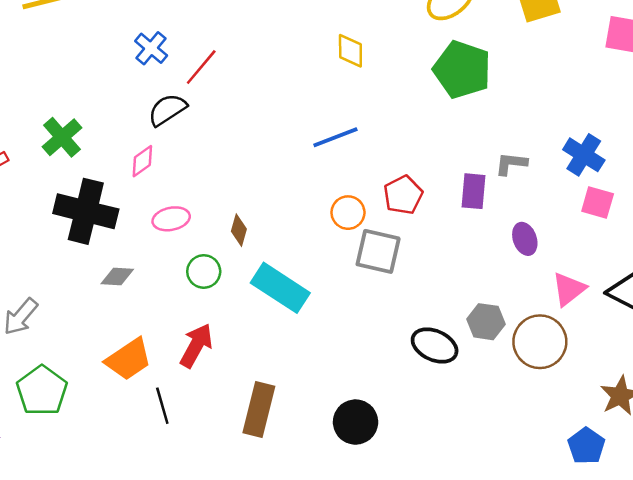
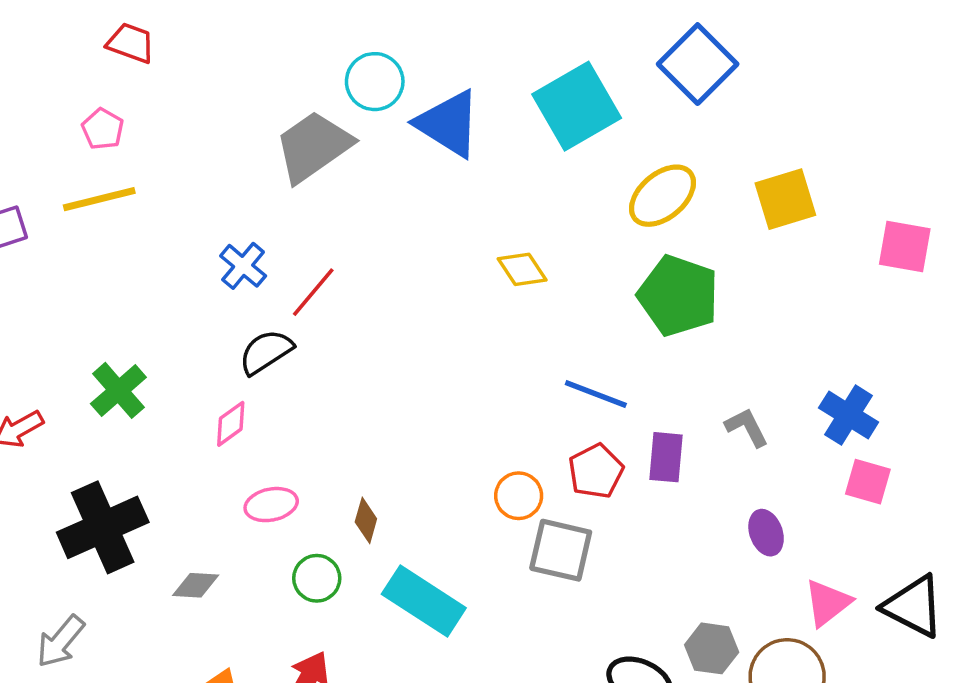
yellow diamond: (350, 51) -> (522, 269), turned -33
blue line: (335, 137) -> (596, 394), moved, turned 42
gray L-shape: (511, 164) -> (747, 427), turned 56
purple rectangle: (473, 191) -> (666, 457), moved
black cross: (86, 211) -> (103, 527), moved, turned -38

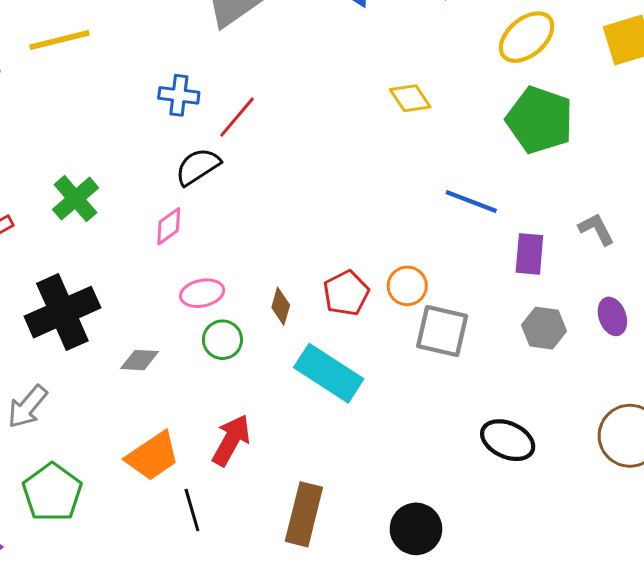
blue cross: (243, 266) -> (179, 95), turned -33
red pentagon: (596, 471) -> (346, 293), moved
green circle: (317, 578) -> (222, 340), moved
gray hexagon: (712, 648) -> (544, 328), moved

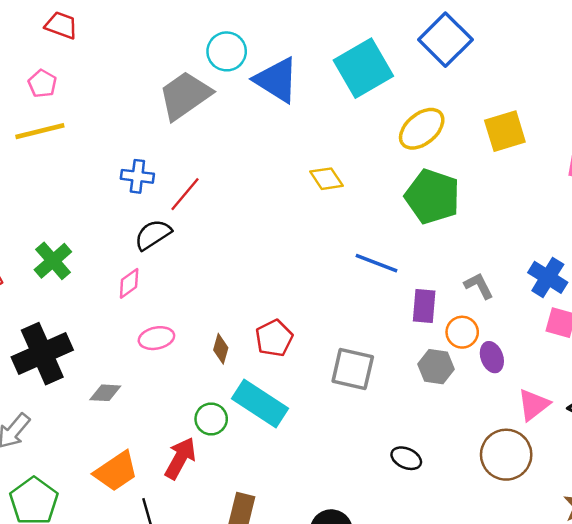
orange circle: (407, 286) -> (462, 332), moved
green circle: (222, 340) -> (211, 419), moved
black ellipse: (508, 440) -> (406, 458), size x0.7

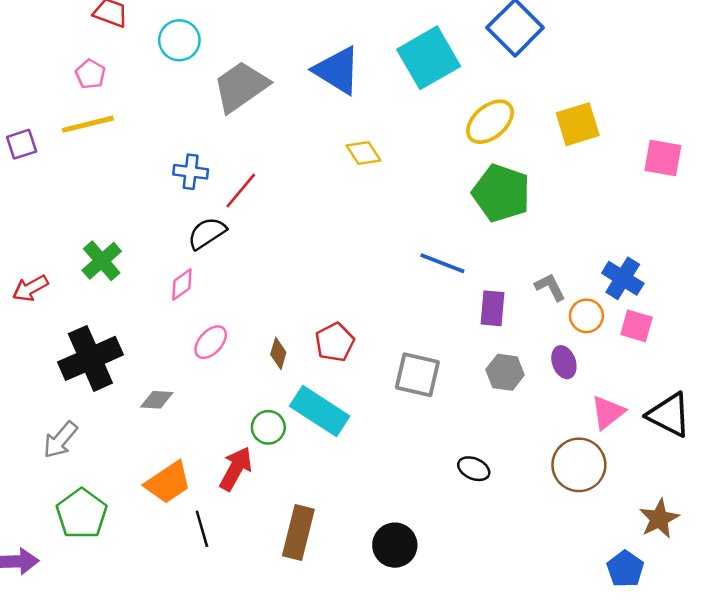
cyan circle: (227, 51) -> (179, 40), moved
yellow diamond: (327, 179) -> (363, 153), moved
orange circle: (462, 332) -> (586, 316), moved
pink ellipse: (156, 338) -> (211, 342), turned -36

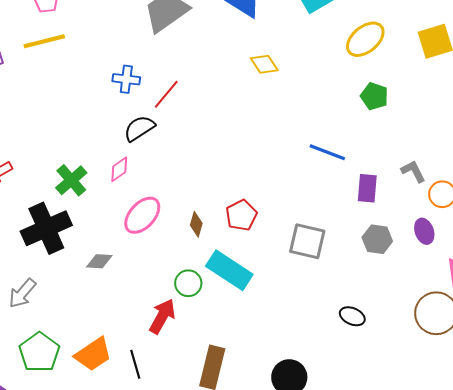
green pentagon: (501, 193) -> (374, 96), size x0.6
green cross: (102, 261) -> (71, 180), moved
pink ellipse: (211, 342) -> (142, 215), size x1.4
orange trapezoid: (168, 482) -> (93, 354), moved

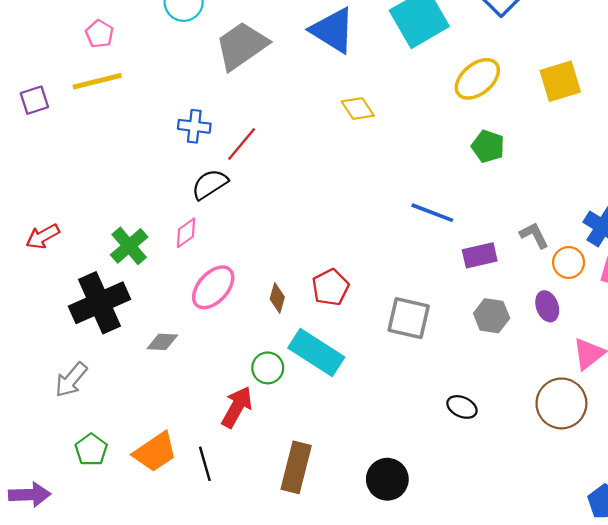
purple rectangle: (367, 188) -> (480, 255), turned 72
green pentagon: (39, 352) -> (91, 450), size x0.7

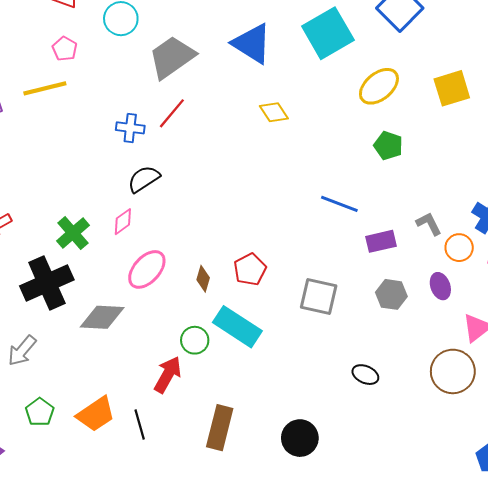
pink pentagon: (99, 34) -> (65, 49), moved
red line: (242, 144) -> (172, 113), moved
gray diamond: (162, 342) -> (102, 317), size x1.6

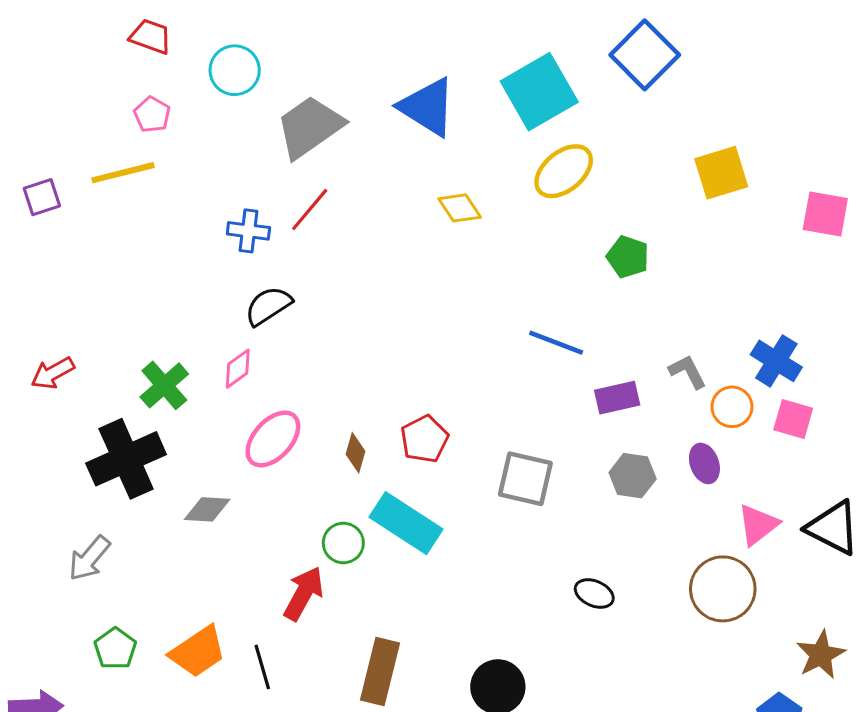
yellow ellipse: (379, 86) -> (564, 171), moved
gray diamond: (102, 317) -> (207, 509), size x0.7

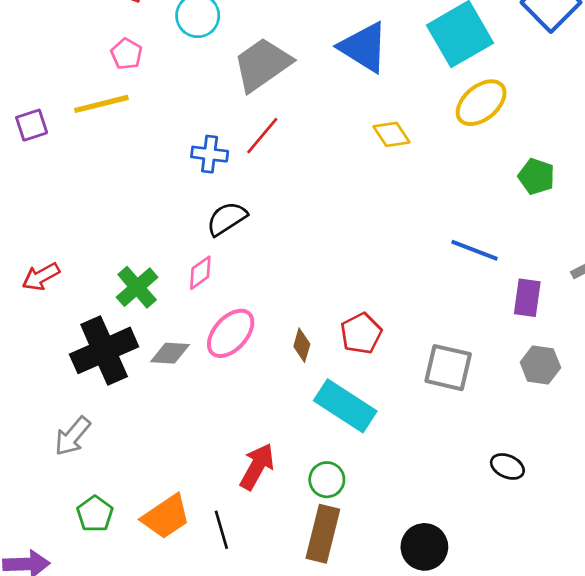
purple rectangle: (617, 398) -> (527, 298), turned -69
gray diamond: (207, 509) -> (170, 353), moved
green circle: (343, 543) -> (327, 480), moved

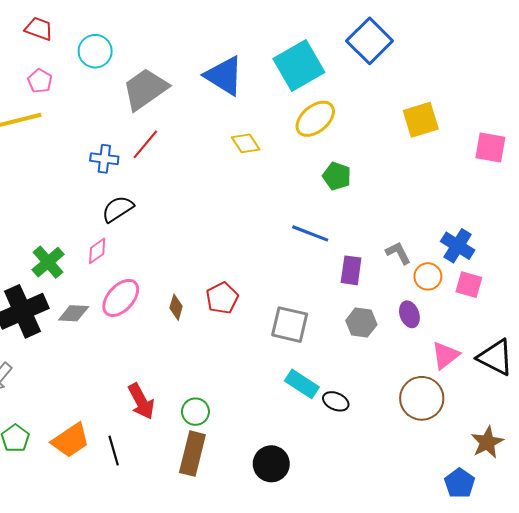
green pentagon: (536, 176) -> (337, 176), moved
cyan rectangle: (345, 406) -> (302, 384), moved, size x0.7
red arrow: (257, 466) -> (141, 401), turned 123

